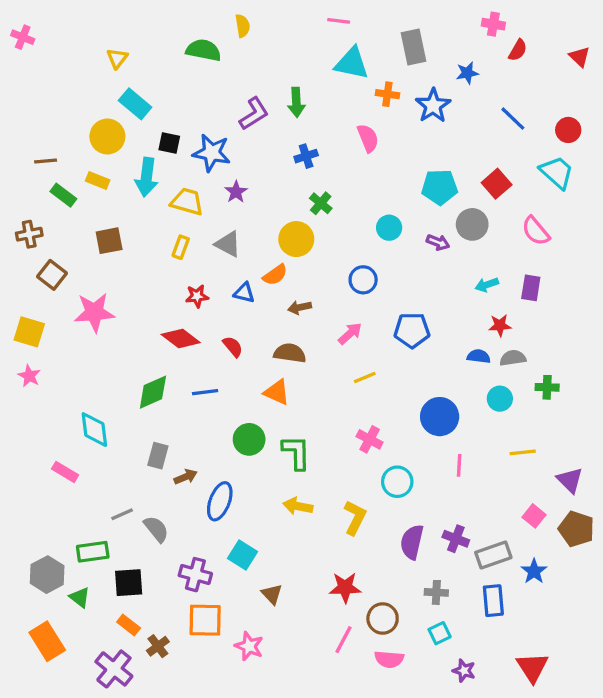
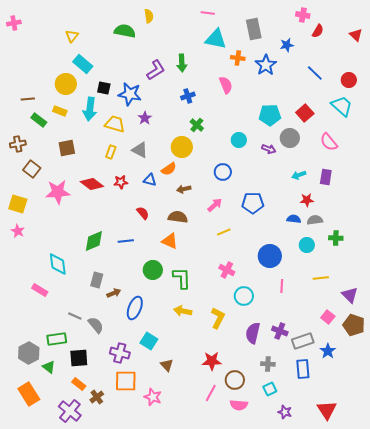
pink cross: (23, 37) -> (14, 23), turned -32
red diamond: (181, 338) -> (92, 184), moved
gray line: (122, 514) -> (75, 316), turned 48

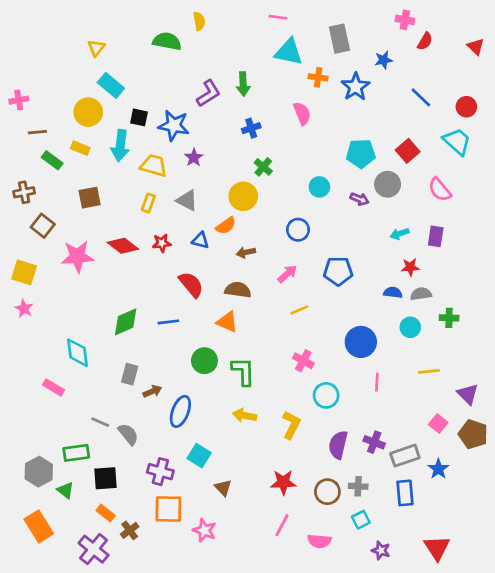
pink cross: (14, 23) -> (19, 100), moved
red semicircle: (143, 213) -> (191, 284), size x1.5
brown circle: (235, 380) -> (327, 492), moved

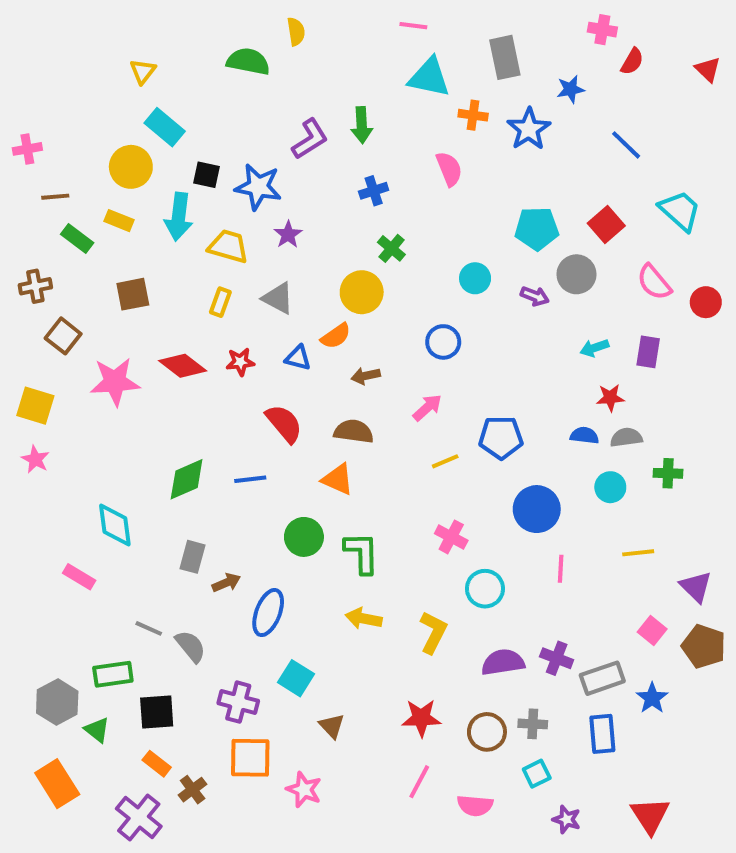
red circle: (466, 107) -> (706, 302), moved
blue pentagon: (338, 271) -> (501, 437), moved
purple semicircle: (338, 445) -> (503, 662), turned 68

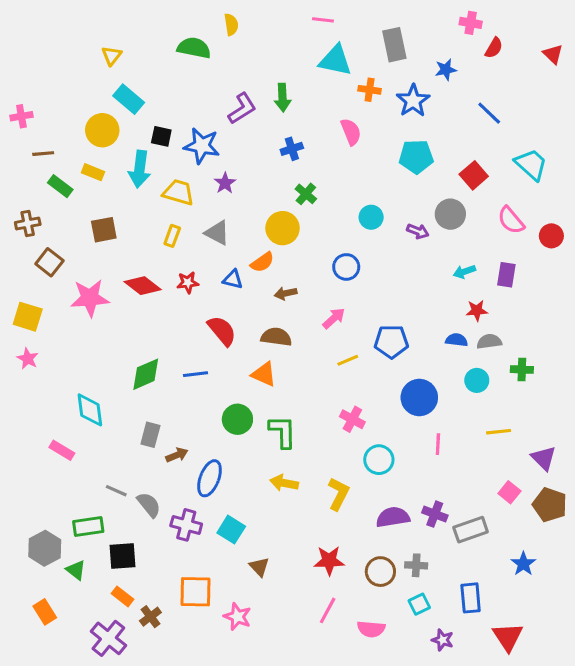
cyan pentagon: (537, 229) -> (416, 157), moved
blue star: (652, 698) -> (523, 564), moved
purple cross: (238, 702) -> (186, 525), moved
blue rectangle: (602, 734) -> (471, 598), moved
orange rectangle: (57, 784) -> (45, 612), size x0.7

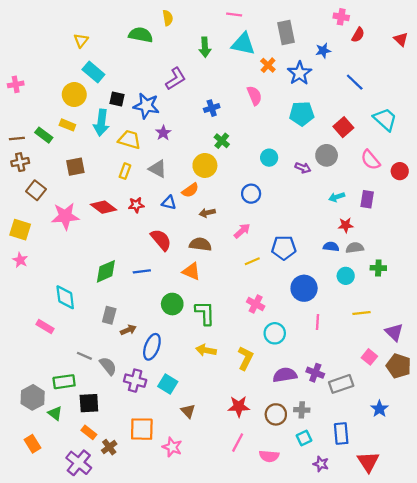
orange cross: (370, 90) -> (268, 65), turned 35
green arrow: (283, 98) -> (205, 47), moved
brown line: (43, 154) -> (17, 138), moved

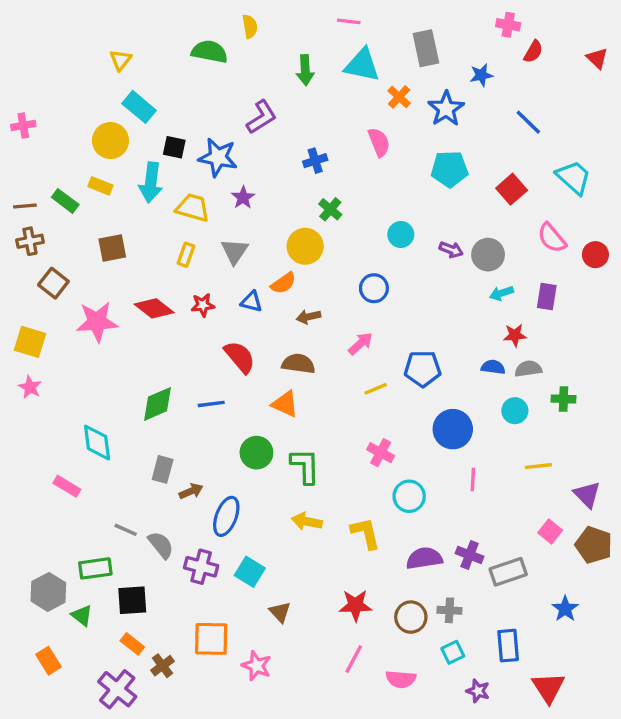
gray circle: (327, 155) -> (488, 255), moved
gray triangle: (158, 169) -> (235, 251), turned 36
yellow L-shape: (245, 358) -> (366, 533), turned -40

